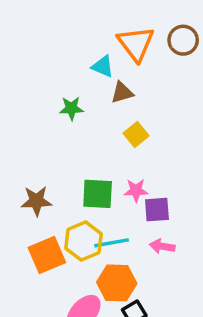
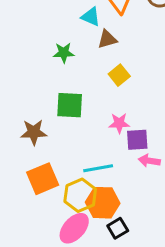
green square: (98, 194) -> (70, 105), moved
yellow hexagon: (84, 241) -> (80, 195), moved
pink arrow: (162, 246) -> (149, 161), moved

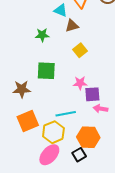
orange hexagon: (103, 203) -> (88, 137), moved

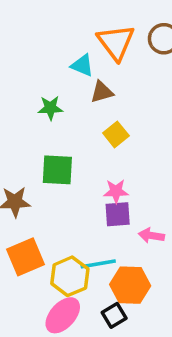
purple square: (92, 94) -> (118, 214), moved
cyan line: (66, 114) -> (98, 264), moved

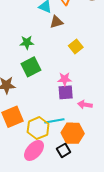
green star: (50, 108) -> (27, 42), moved
yellow square: (116, 134) -> (76, 46), moved
green square: (57, 170) -> (31, 67), turned -30

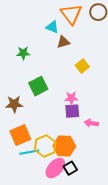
green star: (27, 42) -> (23, 53), moved
cyan line: (54, 121) -> (29, 152), moved
orange hexagon: (73, 133) -> (64, 146), moved
pink ellipse: (34, 150) -> (55, 168), moved

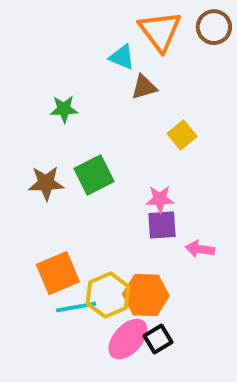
brown star: (14, 104) -> (46, 183), moved

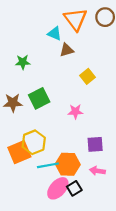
purple square: (162, 225) -> (95, 144), moved
pink arrow: (200, 249) -> (97, 171), moved
yellow hexagon: (108, 295) -> (34, 142), moved
cyan line: (76, 307) -> (48, 165), moved

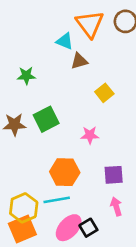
yellow hexagon: (34, 142) -> (24, 208), moved
orange square: (19, 152) -> (22, 229), moved
orange hexagon: (68, 164) -> (65, 172), moved
pink arrow: (97, 171) -> (116, 207), turned 64

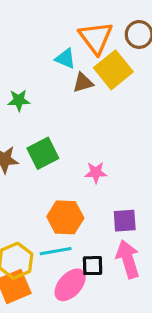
yellow square: (104, 93) -> (113, 70), moved, size x1.6
pink arrow: (116, 207) -> (128, 259), size x1.6
black square: (88, 228) -> (93, 266), moved, turned 30

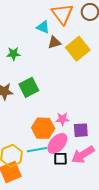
yellow square: (113, 70) -> (78, 49), moved
pink star: (96, 172) -> (62, 119), moved
pink arrow: (128, 259) -> (83, 155), turned -105
pink ellipse: (70, 285) -> (57, 143), moved

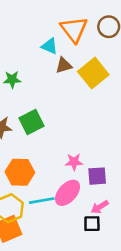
orange hexagon: (43, 128) -> (20, 172), moved
pink arrow: (83, 155) -> (100, 207), size x0.6
black square: (60, 159) -> (92, 224), moved

